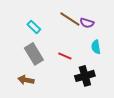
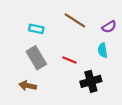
purple semicircle: (87, 23) -> (109, 27), moved, turned -48
cyan rectangle: (34, 27) -> (36, 29), turned -32

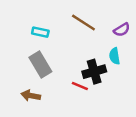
red line: (69, 60) -> (80, 86), moved
black cross: (91, 81) -> (94, 72), moved

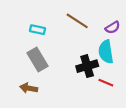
cyan semicircle: (115, 56) -> (106, 52), size x1.5
red line: (80, 86) -> (106, 83), moved

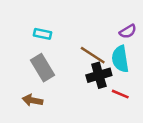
brown line: (77, 21) -> (93, 55), moved

